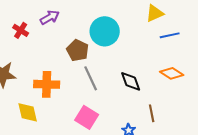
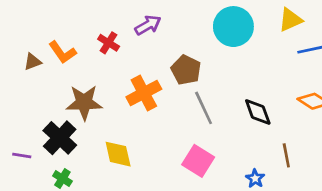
cyan circle: (105, 31) -> (233, 27), moved
orange cross: (47, 84) -> (144, 93), moved, turned -30

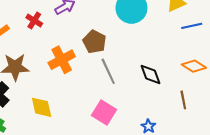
brown line: (286, 155) -> (183, 100), moved

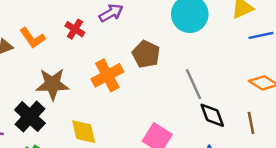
gray line: (108, 71) -> (193, 84), moved
black diamond: (151, 75) -> (212, 115), moved

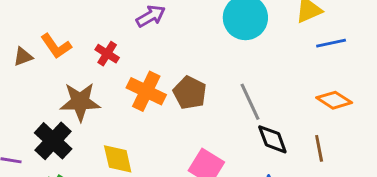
red cross: (75, 29) -> (107, 54), moved
brown pentagon: (146, 54) -> (190, 93), moved
orange cross: (107, 75) -> (146, 91), turned -36

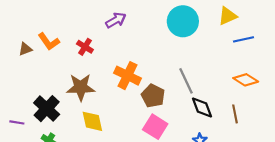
orange cross: (146, 91) -> (128, 76), moved
brown pentagon: (190, 93) -> (153, 96), moved
brown star: (80, 102) -> (81, 87), moved

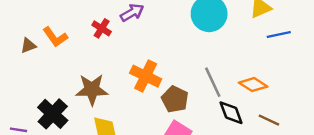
red cross: (85, 47) -> (102, 28), moved
orange diamond: (246, 80) -> (253, 85), moved
brown line: (235, 114) -> (269, 120), turned -54

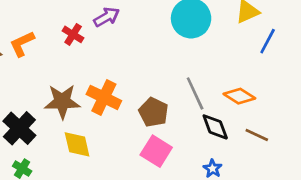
blue line: (279, 34) -> (268, 41), turned -50
orange L-shape: (55, 37) -> (22, 44), turned 100
orange cross: (146, 76) -> (104, 97), moved

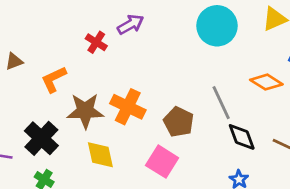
orange L-shape: (22, 44) -> (54, 79), moved
orange diamond: (239, 96) -> (266, 82), moved
pink square: (156, 151) -> (162, 162), moved

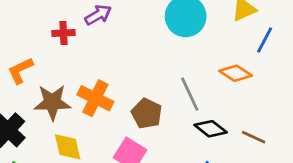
red cross: (96, 42) -> (63, 33), turned -35
black diamond: (242, 137) -> (211, 129), turned -32

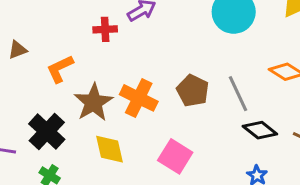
brown star: (52, 102) -> (93, 102), turned -30
brown pentagon: (147, 113) -> (193, 91), moved

